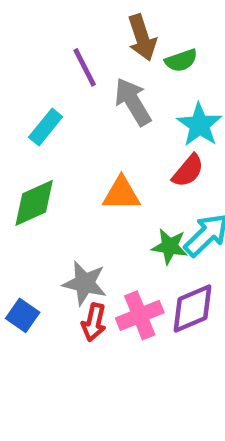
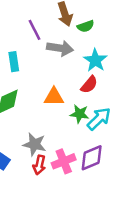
gray arrow: (133, 102) -> (60, 48), turned 130
cyan rectangle: (46, 127) -> (14, 62), turned -48
green star: (170, 246) -> (79, 114), moved

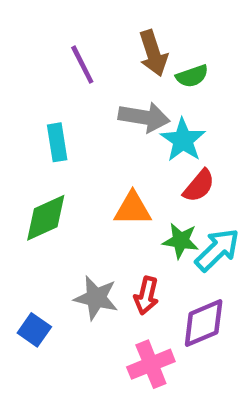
purple line: (34, 30) -> (82, 65), moved
cyan star: (95, 60) -> (183, 140), moved
pink cross: (64, 161) -> (151, 364), moved
red arrow: (39, 165) -> (146, 296), moved

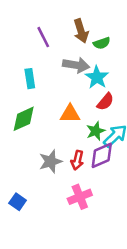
green star: (181, 241) -> (96, 131), turned -30
gray star: (96, 298) -> (51, 161), turned -30
purple diamond: (204, 323) -> (102, 155), moved
blue square: (34, 330) -> (18, 202), moved

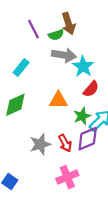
green semicircle: (102, 43) -> (56, 35), moved
cyan rectangle: (30, 79) -> (21, 68), turned 48
red arrow: (77, 160) -> (65, 143), turned -42

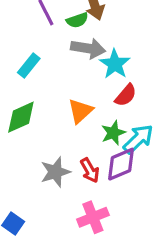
orange triangle: (58, 100) -> (80, 111), turned -42

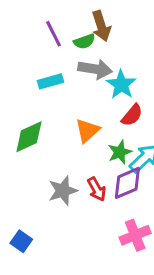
cyan rectangle: (29, 66) -> (50, 81), moved, turned 35
pink cross: (93, 217) -> (135, 235), moved

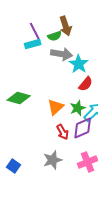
cyan rectangle: (50, 81) -> (33, 44), moved
orange triangle: (87, 131) -> (56, 107), moved
green diamond: (29, 137) -> (19, 98), turned 40
gray star: (63, 191) -> (53, 160), moved

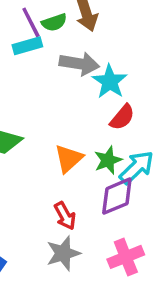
green semicircle: (55, 36) -> (54, 22), moved
red arrow: (63, 132) -> (65, 216), moved

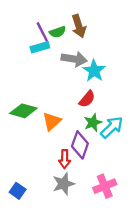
red semicircle: (122, 117) -> (87, 99), moved
orange triangle: (69, 158) -> (52, 121), moved
purple diamond: (117, 196) -> (80, 145), moved, turned -48
red arrow: (65, 216) -> (65, 159), turned 30

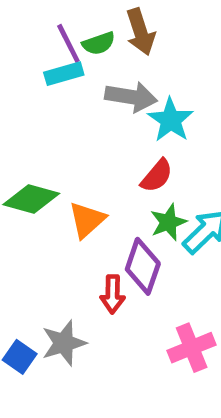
gray star: (63, 184) -> (64, 343), moved

